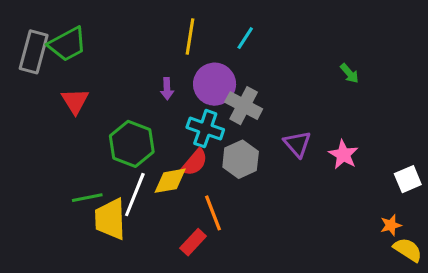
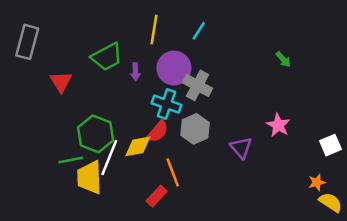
green trapezoid: (67, 44) -> (107, 57), moved
green hexagon: (132, 144) -> (96, 134), moved
purple triangle: (297, 144) -> (241, 148), moved

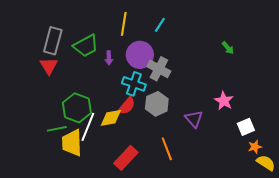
gray rectangle: (27, 42) -> (53, 41), moved
white square: (331, 145) -> (246, 127), moved
orange line: (173, 172) -> (167, 149), moved
red rectangle: (157, 196) -> (126, 158), size x1.4

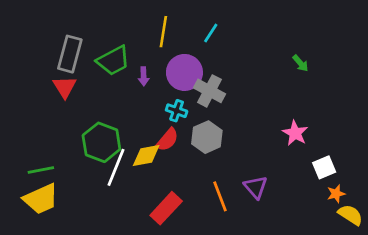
cyan cross: (134, 84) -> (177, 111), size x0.7
purple triangle: (194, 119) -> (256, 187), moved
green line: (57, 129) -> (41, 170), moved
yellow trapezoid: (72, 143) -> (41, 199), moved, turned -112

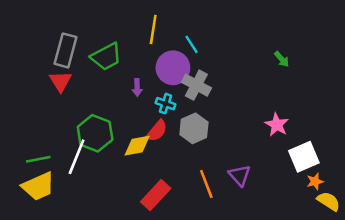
cyan line: (211, 33) -> (191, 44), moved, turned -66
purple arrow: (144, 76) -> (137, 88), moved
white line: (116, 167) -> (77, 157), moved
white square: (324, 167) -> (304, 157), size x1.4

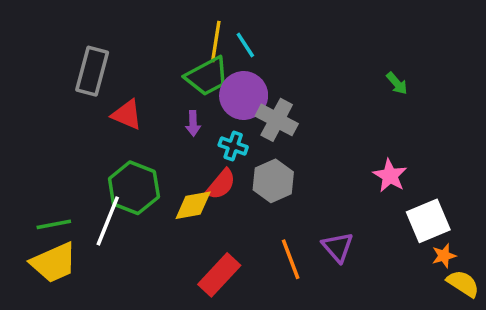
cyan line: (191, 44) -> (245, 45), moved
green trapezoid: (106, 57) -> (207, 76), moved
red triangle: (60, 81) -> (127, 115), moved, turned -35

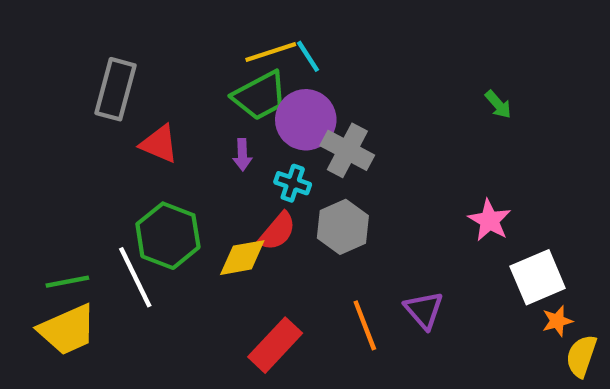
yellow line: (216, 42) -> (271, 52), turned 63
white line: (108, 221) -> (135, 277), turned -48
yellow semicircle: (463, 284) -> (581, 356), turned -104

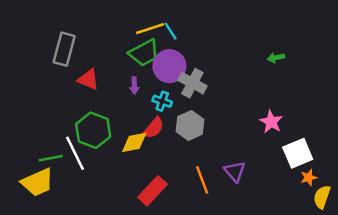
green arrow: (498, 104) -> (276, 58), turned 119
green line: (67, 282) -> (51, 158), moved

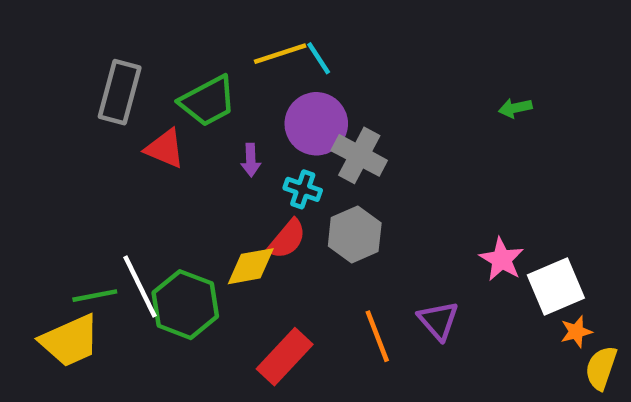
green trapezoid: (144, 53) -> (208, 101), moved
pink star: (271, 122) -> (502, 259), moved
green hexagon: (93, 130) -> (185, 305), moved

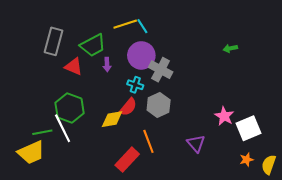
purple arrow: (251, 160) -> (107, 65), moved
green hexagon: (185, 305) -> (70, 108), moved
orange star: (576, 332) -> (246, 160), moved
orange line: (377, 336) -> (148, 141), moved

